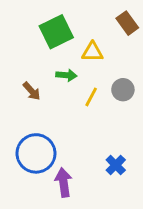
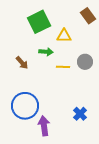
yellow line: (91, 97) -> (63, 67), turned 64

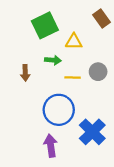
brown arrow: (22, 63) -> (25, 73), turned 40
blue circle: (25, 106) -> (59, 110), moved
blue cross: (80, 114) -> (92, 132), size x1.6

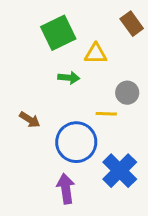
brown arrow: (25, 73) -> (30, 120), moved, turned -56
yellow line: (73, 77) -> (106, 114), moved

